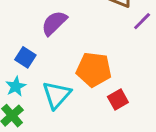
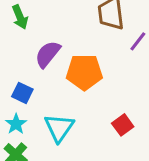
orange pentagon: (94, 70) -> (84, 72), moved

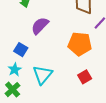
orange pentagon: (84, 72) -> (80, 44), moved

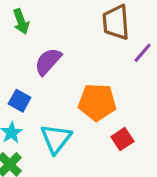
orange pentagon: (80, 44) -> (97, 102), moved

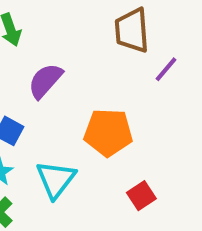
red square: (122, 139) -> (141, 196), moved

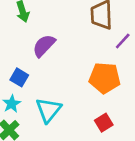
orange pentagon: (108, 132) -> (105, 78), moved

